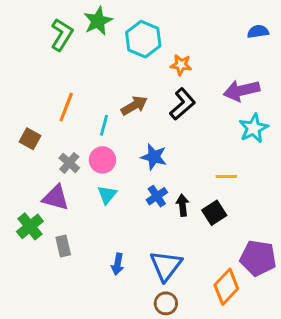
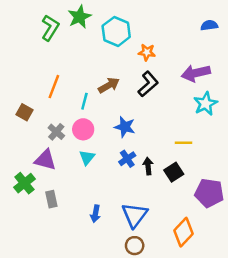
purple pentagon: (258, 258) -> (209, 193), moved

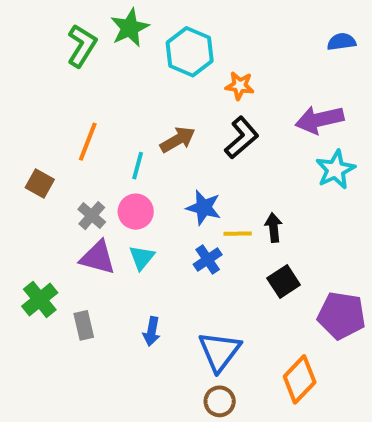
yellow line: (184, 143) -> (238, 234), moved
purple triangle: (45, 160) -> (98, 258), moved
black arrow: (148, 166) -> (274, 228), moved
blue arrow: (95, 214) -> (152, 331), moved

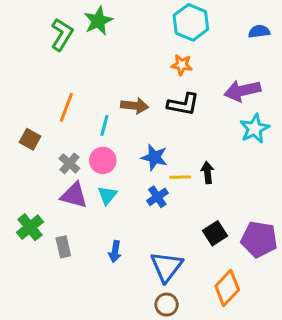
cyan hexagon: (190, 52) -> (191, 22), moved
black L-shape: (242, 138) -> (183, 104), turned 52
brown arrow: (178, 140) -> (135, 106), turned 36
black square: (284, 281) -> (215, 233), moved

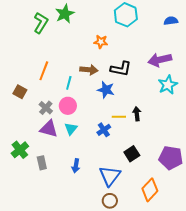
orange star: (182, 65) -> (101, 42), moved
blue star: (154, 157) -> (106, 90), moved
black square: (215, 233) -> (132, 154), moved

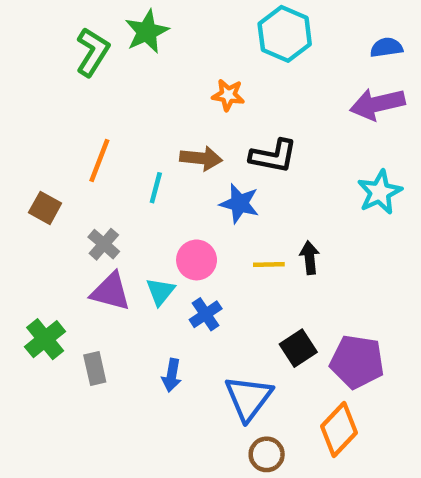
purple arrow: (160, 60) -> (377, 104), moved
pink circle: (68, 106) -> (197, 260), moved
blue cross: (104, 130) -> (206, 314), moved
purple pentagon: (171, 158) -> (357, 362), moved
brown circle: (110, 201) -> (267, 454), moved

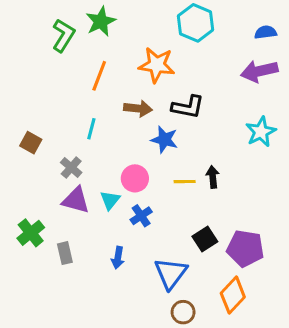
orange star: (228, 95) -> (157, 65), size x1.6
orange line: (99, 161) -> (99, 76), moved
cyan line: (156, 188) -> (91, 129), moved

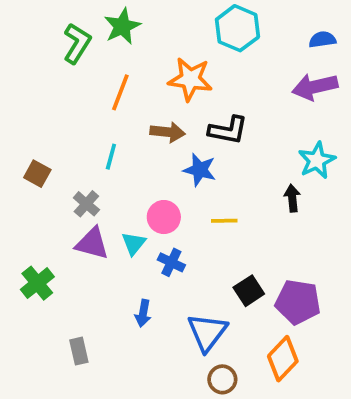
black arrow: (213, 177) -> (292, 198), moved
blue cross: (141, 216) -> (171, 262), turned -30
gray rectangle: (65, 253) -> (79, 351), moved

